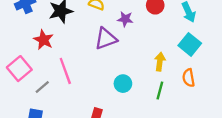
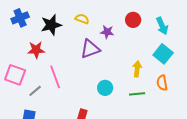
red star: (43, 40) -> (36, 50), turned -30
pink square: (19, 69) -> (15, 75), turned -30
green line: (160, 90) -> (137, 94), turned 70

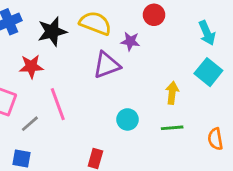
yellow semicircle: (82, 19) -> (95, 23), size x1.6
red circle: (133, 20) -> (154, 15), moved
orange semicircle: (162, 83) -> (215, 139), moved

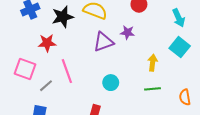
purple star: (130, 41) -> (127, 32), moved
cyan circle: (127, 119) -> (111, 83), moved

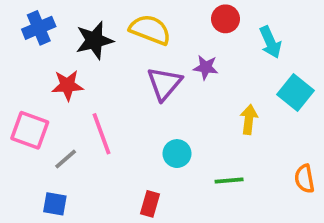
cyan arrow: (179, 18) -> (270, 42), moved
purple triangle: (103, 42) -> (164, 84), turned -30
green line: (153, 89) -> (229, 180), moved

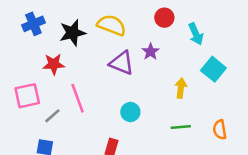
purple star: (206, 67) -> (151, 52), turned 30
purple triangle: (164, 84) -> (122, 63), turned -48
pink square: (30, 130) -> (27, 96), turned -32
green line: (229, 180) -> (181, 127), moved

